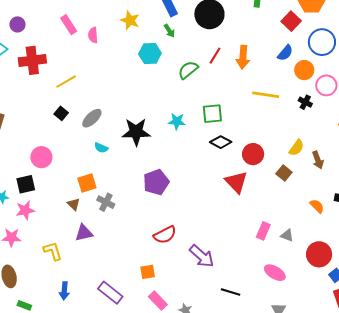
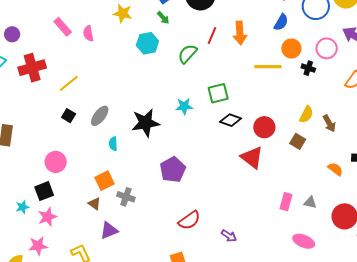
orange circle: (304, 70) -> (291, 49), moved
cyan semicircle: (101, 148) -> (113, 144), turned 72
purple arrow: (202, 256) -> (229, 236), size x0.6

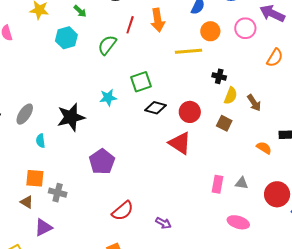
black cross: (308, 68) -> (219, 76), moved
orange square: (104, 181) -> (35, 178), turned 36

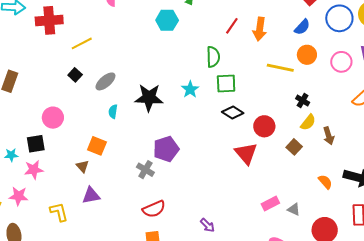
green semicircle: (107, 45) -> (213, 57), moved, turned 125
cyan star: (108, 98) -> (190, 89), turned 30
pink rectangle: (217, 184) -> (270, 204), turned 36
gray cross: (58, 193) -> (145, 170), moved
red semicircle: (123, 211) -> (154, 209), moved

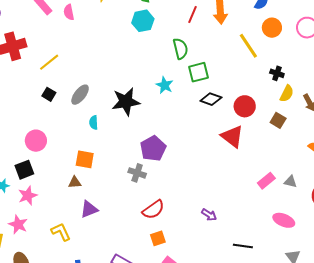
cyan hexagon: (167, 20) -> (143, 21), moved
yellow line: (280, 68) -> (248, 46), turned 56
brown triangle: (82, 166) -> (75, 182), turned -40
pink star: (19, 196) -> (18, 224), turned 30

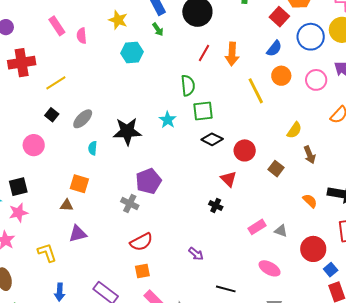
cyan hexagon: (143, 21) -> (132, 52), moved
black cross: (277, 73) -> (216, 206), moved
yellow semicircle: (287, 94) -> (294, 130), moved
red triangle: (232, 136) -> (229, 179), size x0.7
pink circle: (36, 141) -> (34, 145), moved

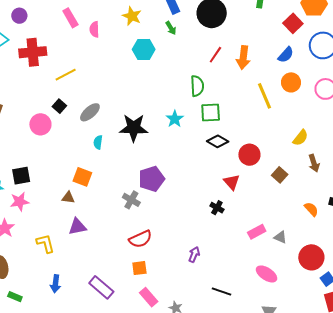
pink circle: (34, 145) -> (40, 124), moved
purple arrow: (196, 254) -> (194, 255), turned -112

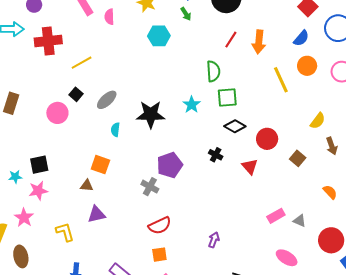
black cross: (217, 208) -> (216, 155), moved

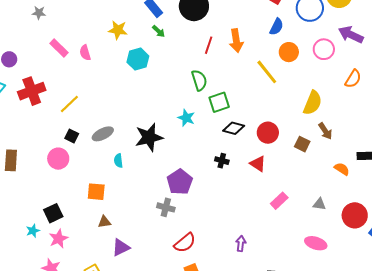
gray ellipse: (107, 100) -> (103, 134), turned 30
yellow semicircle: (318, 121) -> (313, 103), size x1.4
brown arrow: (332, 146) -> (325, 131), moved
orange square: (100, 165) -> (96, 192), moved
pink rectangle: (276, 216) -> (279, 201), moved

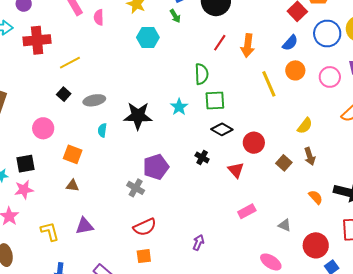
yellow semicircle: (313, 103) -> (305, 126), size x0.7
pink circle: (58, 159) -> (43, 128), moved
purple triangle: (121, 247) -> (85, 226), moved

